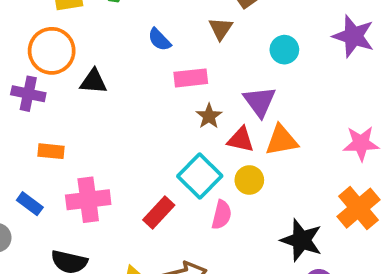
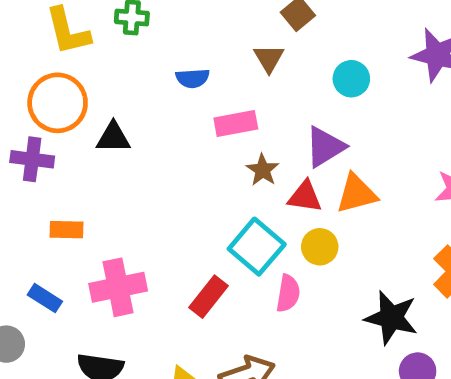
blue semicircle: (159, 40) -> (193, 78), turned -45
purple triangle: (260, 102) -> (325, 147), turned 39

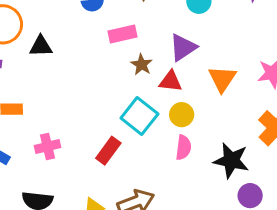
orange triangle: (357, 194) -> (222, 79), moved, turned -40
pink cross: (118, 287) -> (48, 147), size x0.7
pink semicircle: (288, 293) -> (183, 148), moved

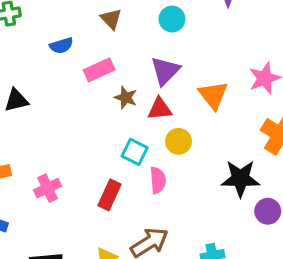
cyan square: (139, 116) -> (135, 152), size x0.7
pink cross: (48, 147) -> (48, 188), moved
pink semicircle: (183, 148) -> (158, 180), moved

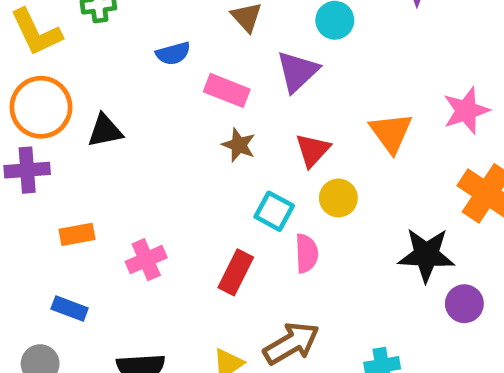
pink rectangle: (99, 70) -> (227, 90), turned 44
purple triangle: (165, 71) -> (298, 71), moved
brown star: (126, 98) -> (239, 145), moved
red triangle: (160, 109) -> (313, 150), turned -44

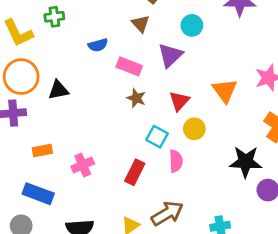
blue rectangle: (70, 309) -> (38, 194), size x1.5

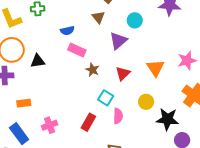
pink rectangle: (129, 66) -> (77, 50), moved
yellow circle: (194, 129) -> (146, 102), moved
pink cross: (83, 165) -> (50, 125), moved
blue rectangle: (38, 194) -> (19, 134), turned 30

